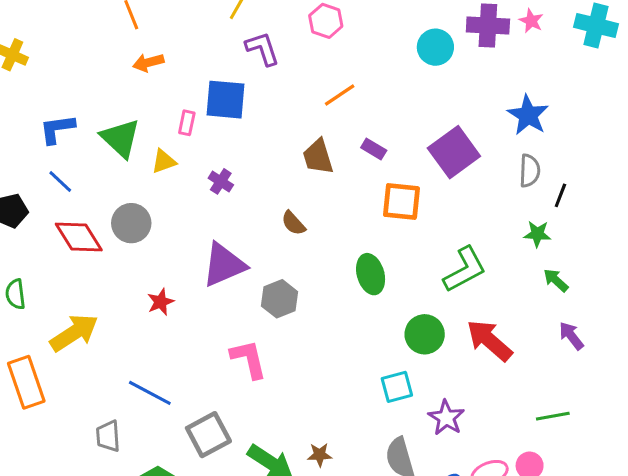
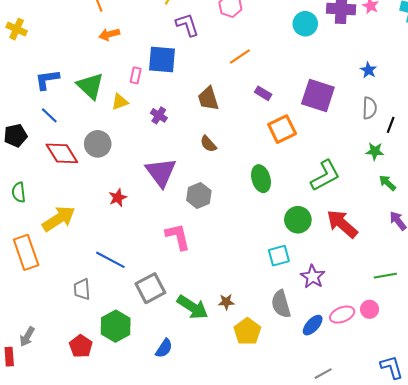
blue star: (528, 115) -> (368, 70), size x0.6
purple square: (454, 152) -> (318, 95), turned -36
brown trapezoid: (318, 157) -> (208, 99), moved
orange square: (401, 202) -> (282, 129), turned -32
purple triangle: (224, 265) -> (161, 172), turned -44

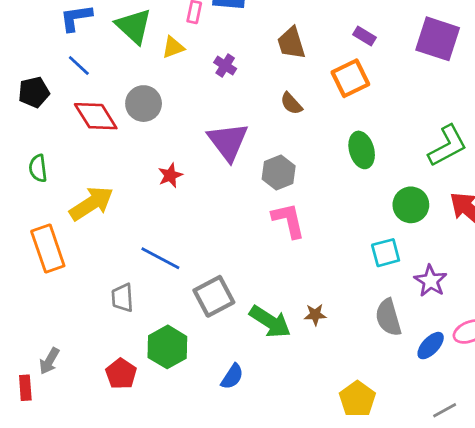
orange square: (282, 129) -> (350, 78), moved
pink L-shape: (178, 237) -> (288, 220), moved
yellow pentagon: (247, 331) -> (357, 399), moved

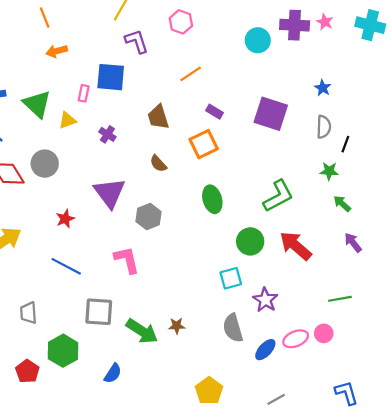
pink L-shape: (288, 220) -> (127, 260), moved
blue line: (160, 258) -> (66, 266), moved
gray square: (214, 296) -> (99, 312), turned 32

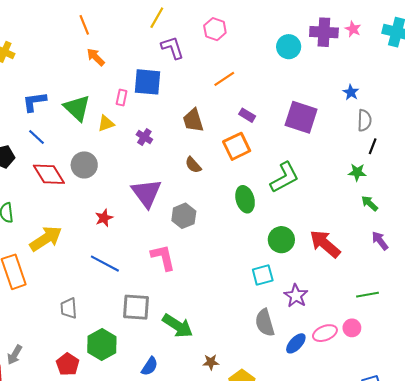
orange arrow: (57, 51) -> (96, 57), turned 60
gray semicircle: (324, 127) -> (364, 120), moved
green L-shape: (278, 196) -> (284, 177), moved
brown star: (177, 326) -> (211, 362), moved

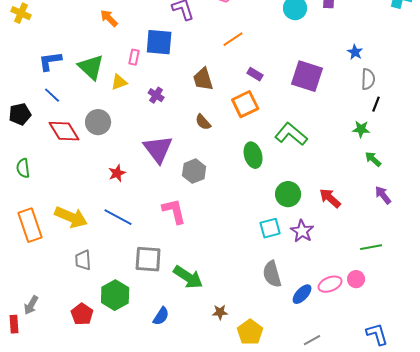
green L-shape: (284, 177) -> (291, 134), turned -112
yellow arrow: (46, 239) -> (71, 217), moved, turned 56
red arrow: (325, 244) -> (330, 198), size x0.7
purple star: (296, 296) -> (302, 231), moved

